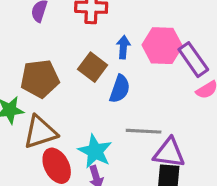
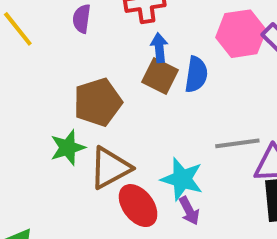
blue arrow: (123, 47) -> (159, 48), moved
blue semicircle: (120, 89) -> (196, 74), moved

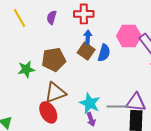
gray line: (237, 143) -> (118, 107), moved
green star: (68, 148) -> (26, 69), moved
red ellipse: (138, 206) -> (48, 112), moved

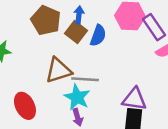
brown pentagon: (54, 60) -> (46, 20), moved, turned 30
brown triangle: (55, 93) -> (58, 70), moved
gray line: (118, 107) -> (85, 79), moved

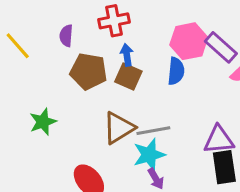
blue semicircle: (98, 35) -> (176, 71), moved
cyan star: (77, 97) -> (149, 155), turned -30

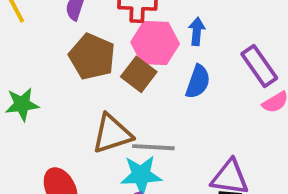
pink hexagon: (189, 41) -> (155, 43), moved
blue arrow: (127, 55) -> (197, 31), moved

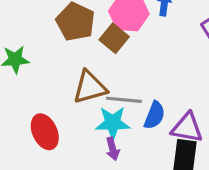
blue semicircle: (198, 82) -> (154, 115), moved

